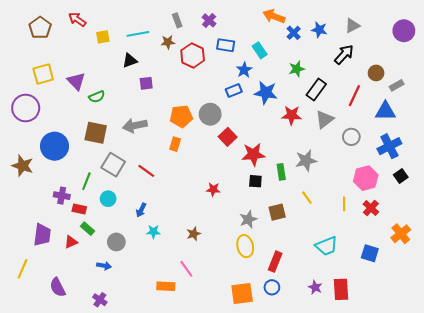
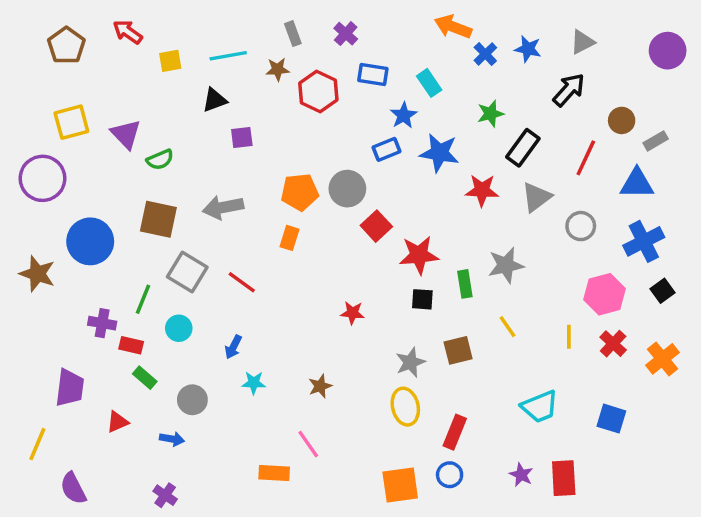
orange cross: (401, 234) -> (662, 359), moved
red triangle: (71, 242) -> (117, 422), moved
purple semicircle: (58, 287) -> (73, 488), moved

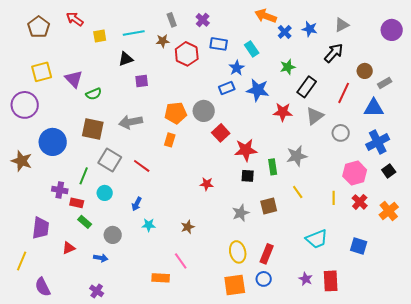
yellow ellipse: (405, 407) -> (238, 252), moved

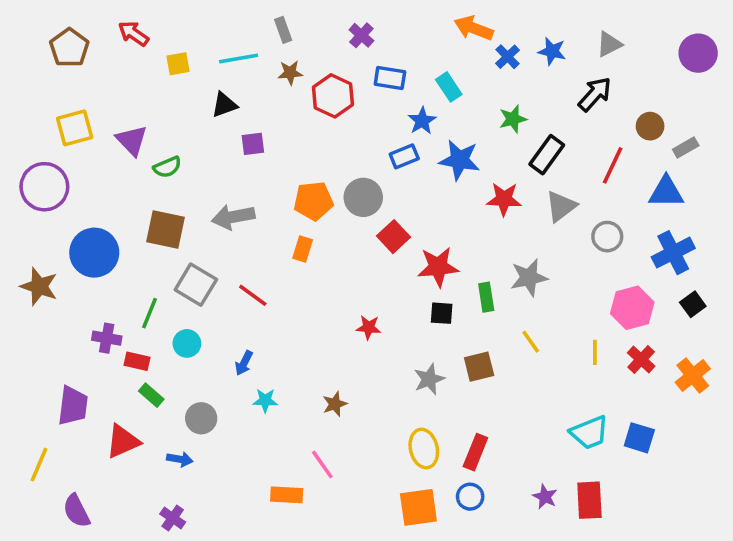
gray rectangle: (172, 20) -> (283, 30), moved
cyan trapezoid: (317, 239) -> (589, 433), moved
red triangle: (69, 248) -> (123, 441), size x1.5

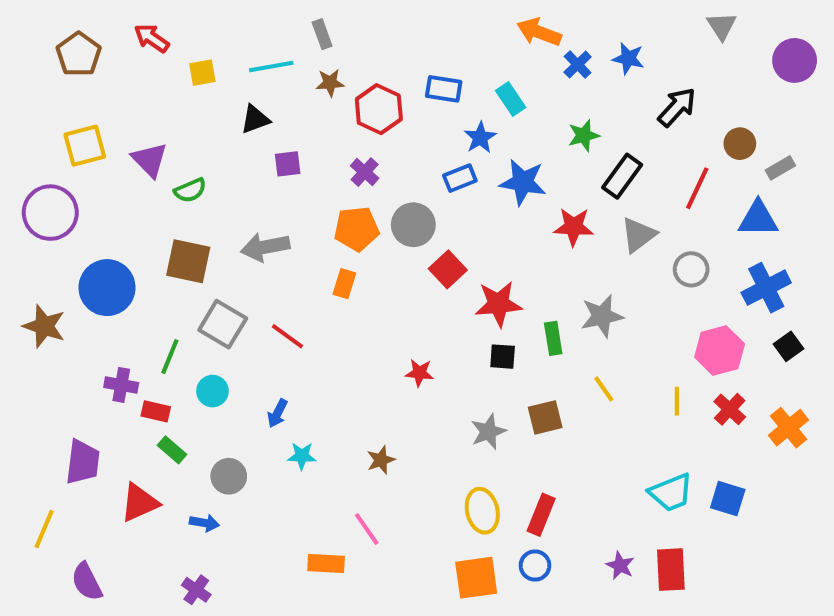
purple cross: (361, 35) -> (365, 172), moved
gray triangle: (609, 44) -> (722, 26), moved, turned -36

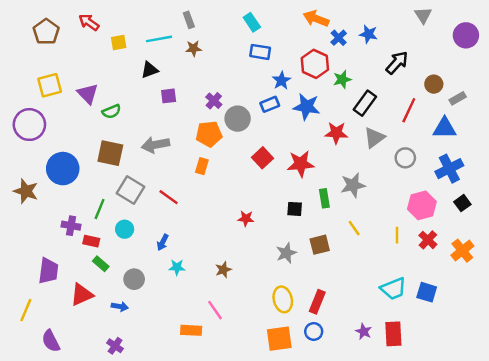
cyan rectangle: (511, 99) -> (252, 22), moved
red hexagon: (379, 109) -> (315, 64), moved
gray circle: (413, 225) -> (238, 119), moved
red star: (498, 304) -> (301, 164), moved

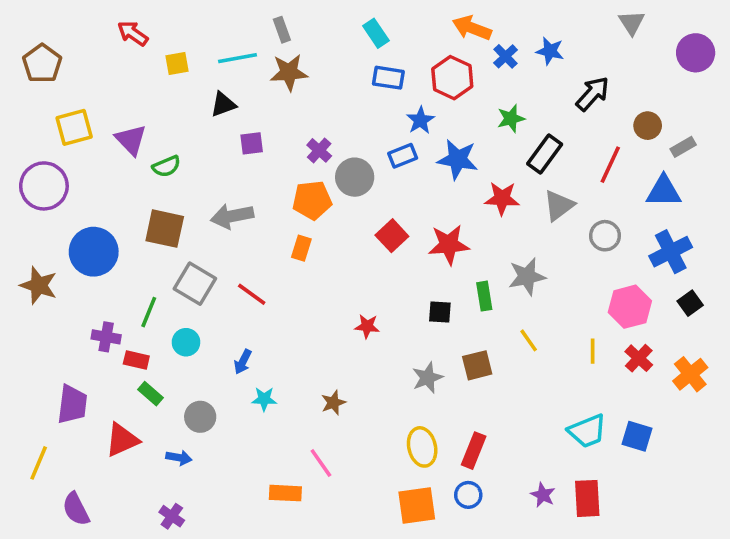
brown pentagon: (46, 32) -> (42, 63), moved
brown star: (194, 48) -> (289, 72), size x1.5
red hexagon: (315, 64) -> (452, 78), moved

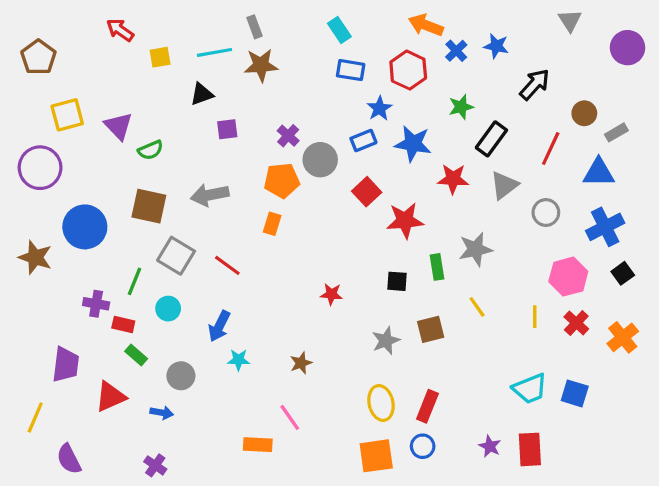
red square: (392, 236) -> (367, 192), moved
blue arrow: (243, 362) -> (219, 326), size x1.4

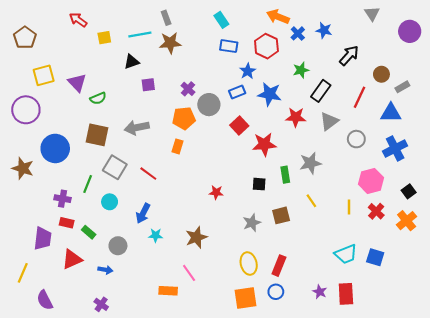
black square: (623, 273) -> (409, 191), moved
red rectangle: (123, 325) -> (67, 223), moved
brown star: (301, 363) -> (196, 237), size x1.5

